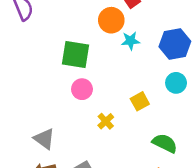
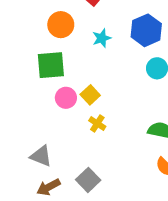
orange circle: (111, 20) -> (61, 25), moved
yellow square: (140, 101) -> (90, 95), moved

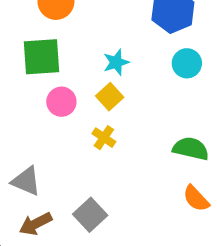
cyan star: (102, 38) -> (116, 62), moved
yellow square: (90, 95) -> (110, 97), moved

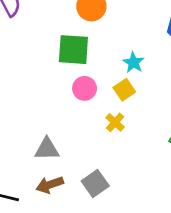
cyan star: (116, 62) -> (133, 63), turned -30
gray triangle: (26, 181) -> (47, 149), turned -32

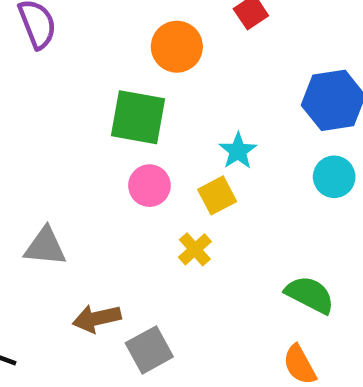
gray triangle: (47, 149) -> (45, 247), moved
brown arrow: (50, 185) -> (97, 318), moved

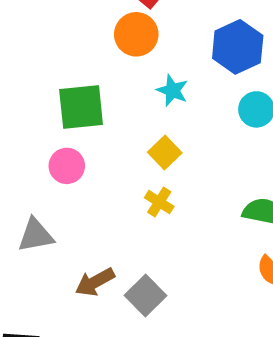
orange circle: (177, 47) -> (136, 34), moved
cyan star: (238, 151) -> (172, 90), moved
pink circle: (149, 186) -> (67, 166), moved

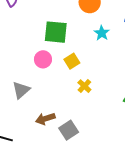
yellow square: (165, 152) -> (72, 61), moved
gray triangle: (36, 235) -> (21, 90), turned -42

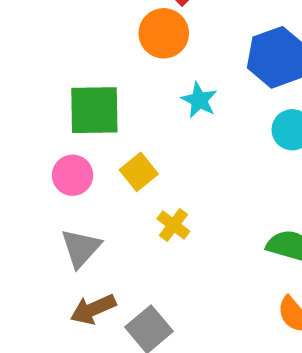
gray triangle: (21, 90) -> (81, 248), moved

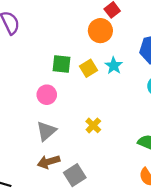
green square: (94, 110) -> (62, 64), size x0.7
yellow square: (139, 172) -> (88, 68), moved

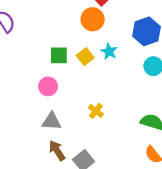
gray triangle: (46, 131) -> (52, 121), turned 50
brown arrow: (49, 162) -> (57, 151), turned 80

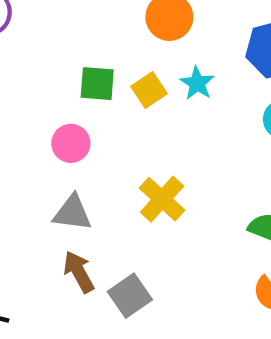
yellow cross: (96, 111) -> (162, 199), size x1.5

